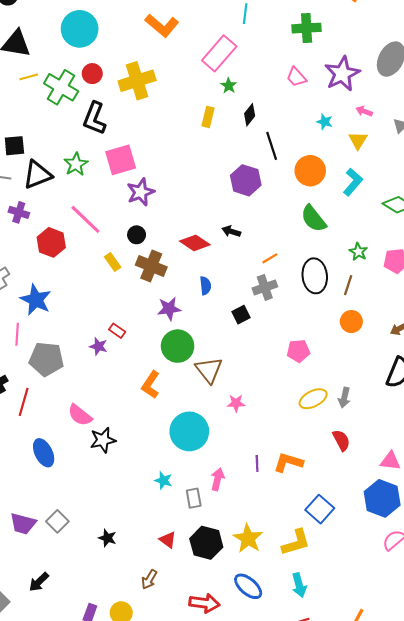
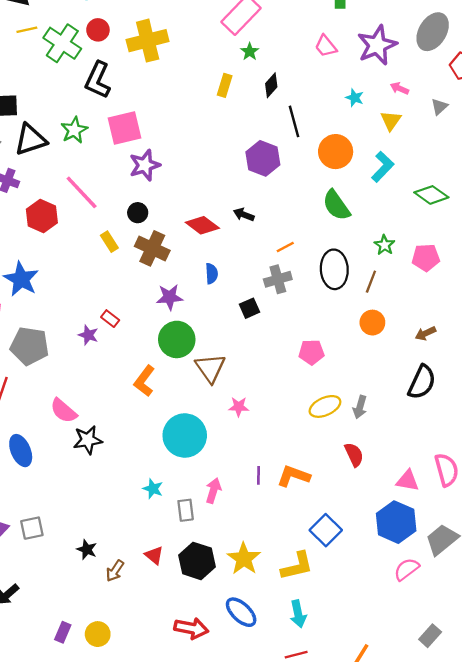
gray square: (57, 521) -> (32, 528), turned 30
brown arrow: (149, 579) -> (115, 571), moved

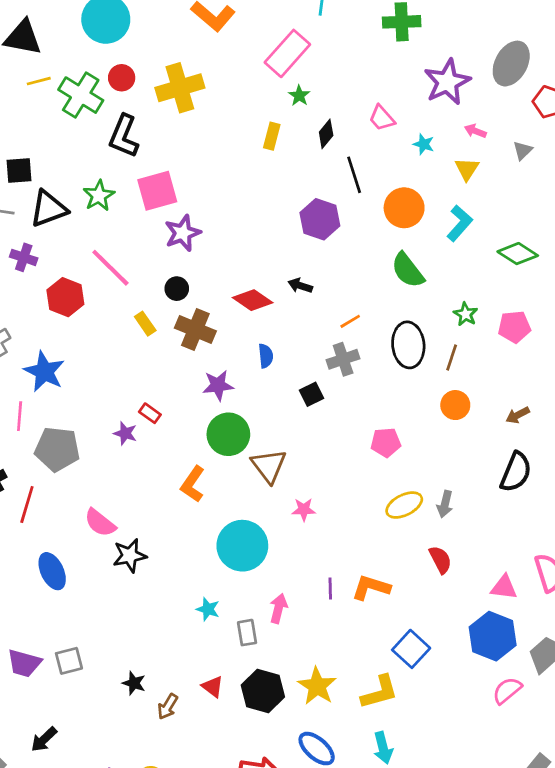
pink trapezoid: (326, 46) -> (382, 118), moved

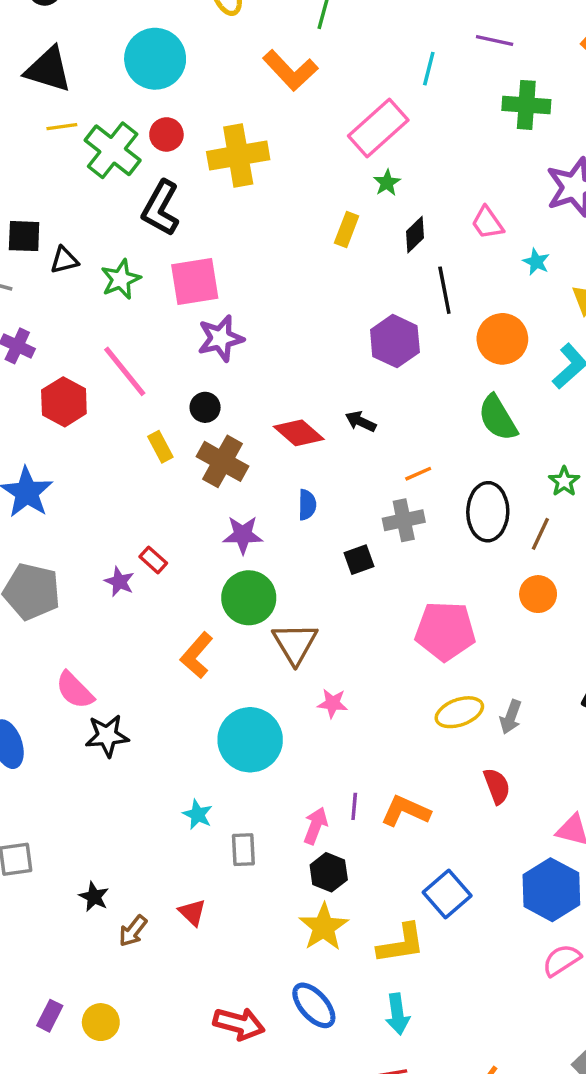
black triangle: (49, 209) -> (64, 260), moved, size x0.6
pink pentagon: (386, 442) -> (445, 631), size x1.6
pink arrow: (278, 608) -> (316, 826), moved
black hexagon: (263, 691) -> (329, 872), moved, size x0.7

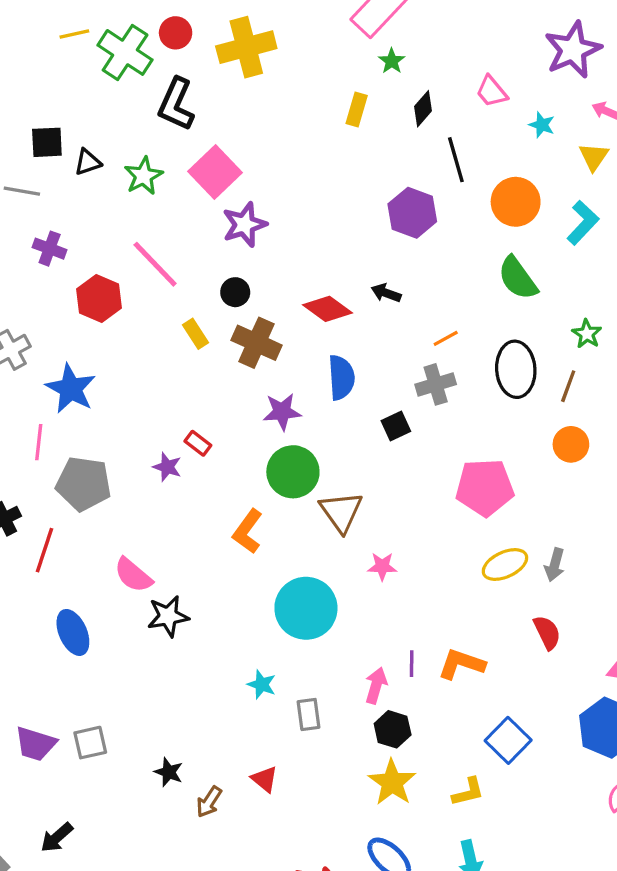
pink square: (195, 282) -> (215, 172), turned -30
blue semicircle: (307, 505) -> (341, 377), size x1.5
yellow L-shape: (401, 944) -> (468, 792), size x0.7

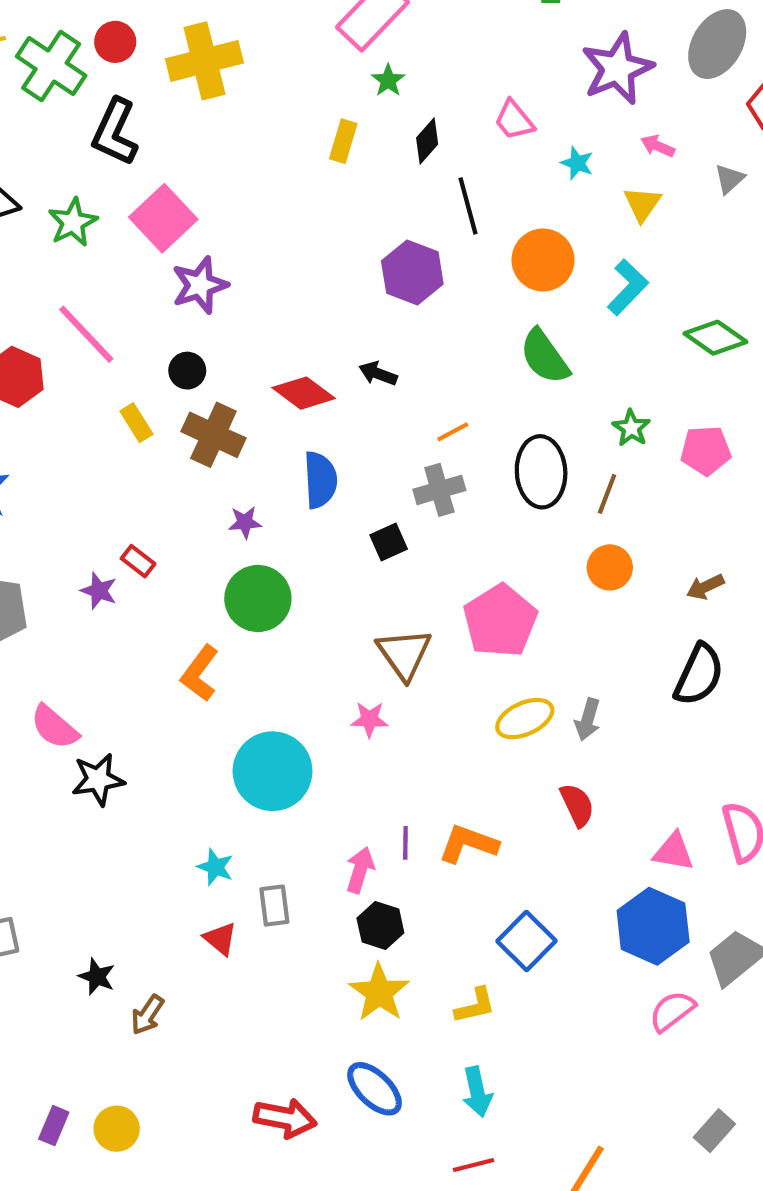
purple star: (282, 412) -> (245, 522), size x0.7
pink pentagon: (485, 487) -> (500, 621), turned -30
brown triangle: (341, 512) -> (404, 654), moved
red triangle: (265, 779) -> (220, 939), moved

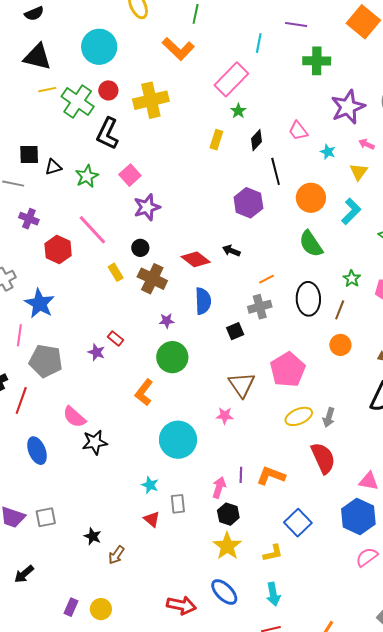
pink square: (163, 218) -> (130, 175), size x0.7
red semicircle: (577, 805) -> (323, 458), size x1.5

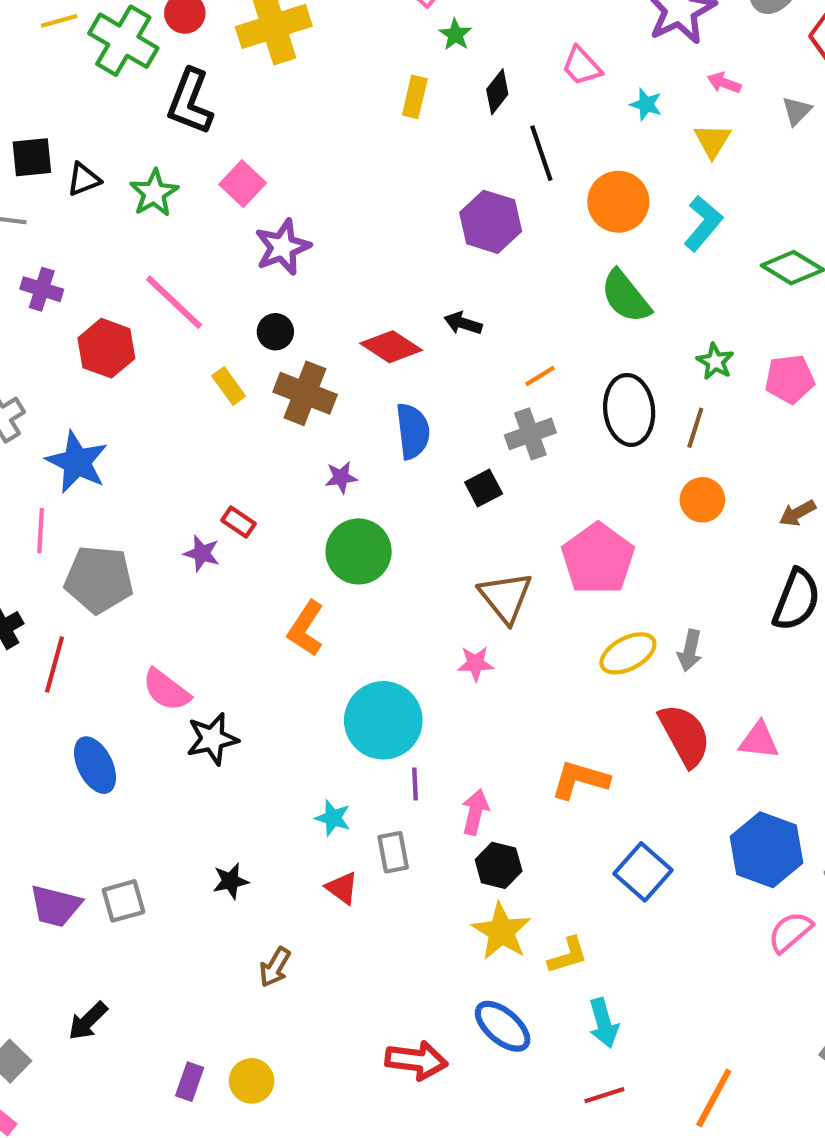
purple line: (241, 475) -> (415, 784), moved
pink triangle: (369, 481) -> (759, 740), moved
black star: (93, 536) -> (231, 881), moved, turned -30
yellow L-shape: (273, 553) -> (568, 955), moved

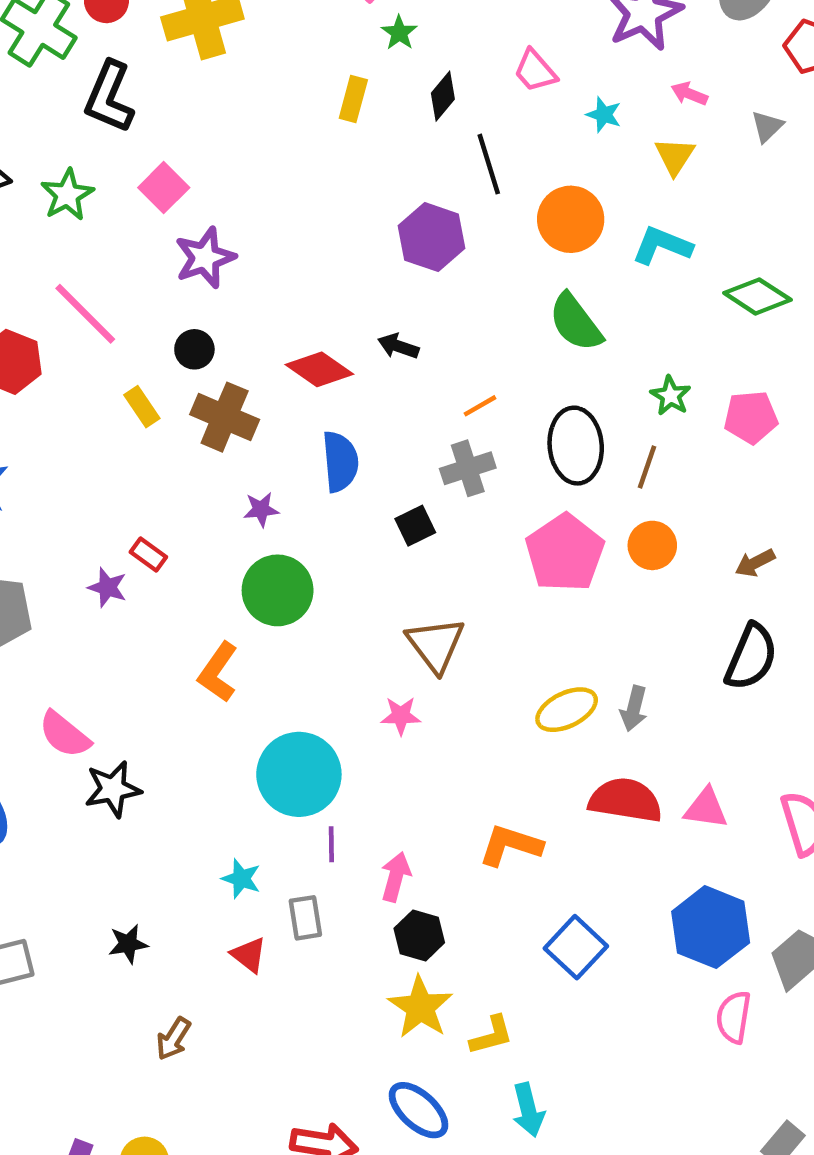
cyan L-shape: (703, 223) -> (662, 246), turned -110
pink pentagon: (598, 559) -> (565, 553), moved
red semicircle: (685, 735) -> (625, 800), turned -54
pink semicircle: (790, 932) -> (734, 1017), turned -42

